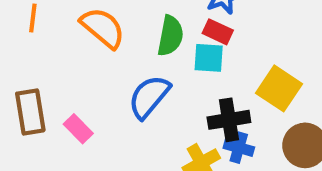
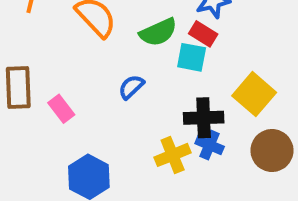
green semicircle: (170, 36) -> (158, 32), turned 48
blue semicircle: (149, 97) -> (131, 87), size x0.6

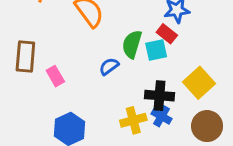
green semicircle: (158, 32) -> (132, 44), moved, turned 124
cyan square: (192, 57) -> (156, 50), turned -30

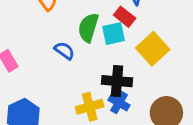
blue semicircle: (109, 66) -> (64, 51), turned 72
yellow square: (199, 83) -> (153, 49), moved

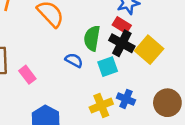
cyan square: (113, 34) -> (108, 67), moved
black cross: (117, 81) -> (122, 43), moved, turned 30

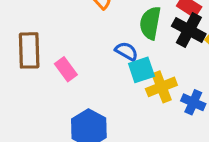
cyan square: (108, 67) -> (141, 70), moved
yellow cross: (101, 106) -> (161, 87), moved

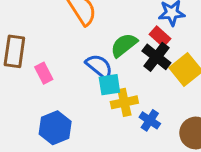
green semicircle: (150, 23) -> (124, 45), turned 32
blue semicircle: (127, 51) -> (99, 66), size x1.4

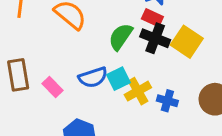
blue semicircle: (99, 66) -> (93, 77), moved, turned 140

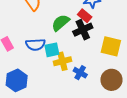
black cross: (155, 38) -> (83, 30), turned 30
yellow square: (187, 42) -> (111, 46), moved, turned -35

